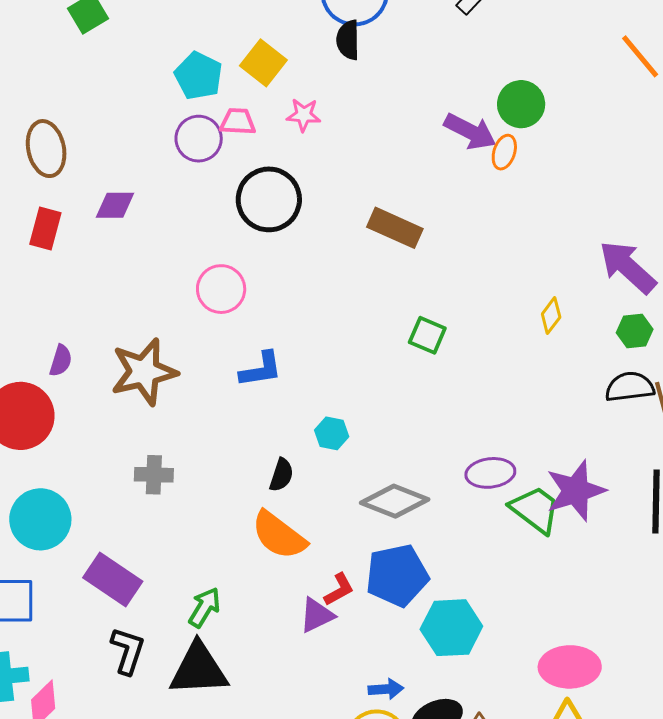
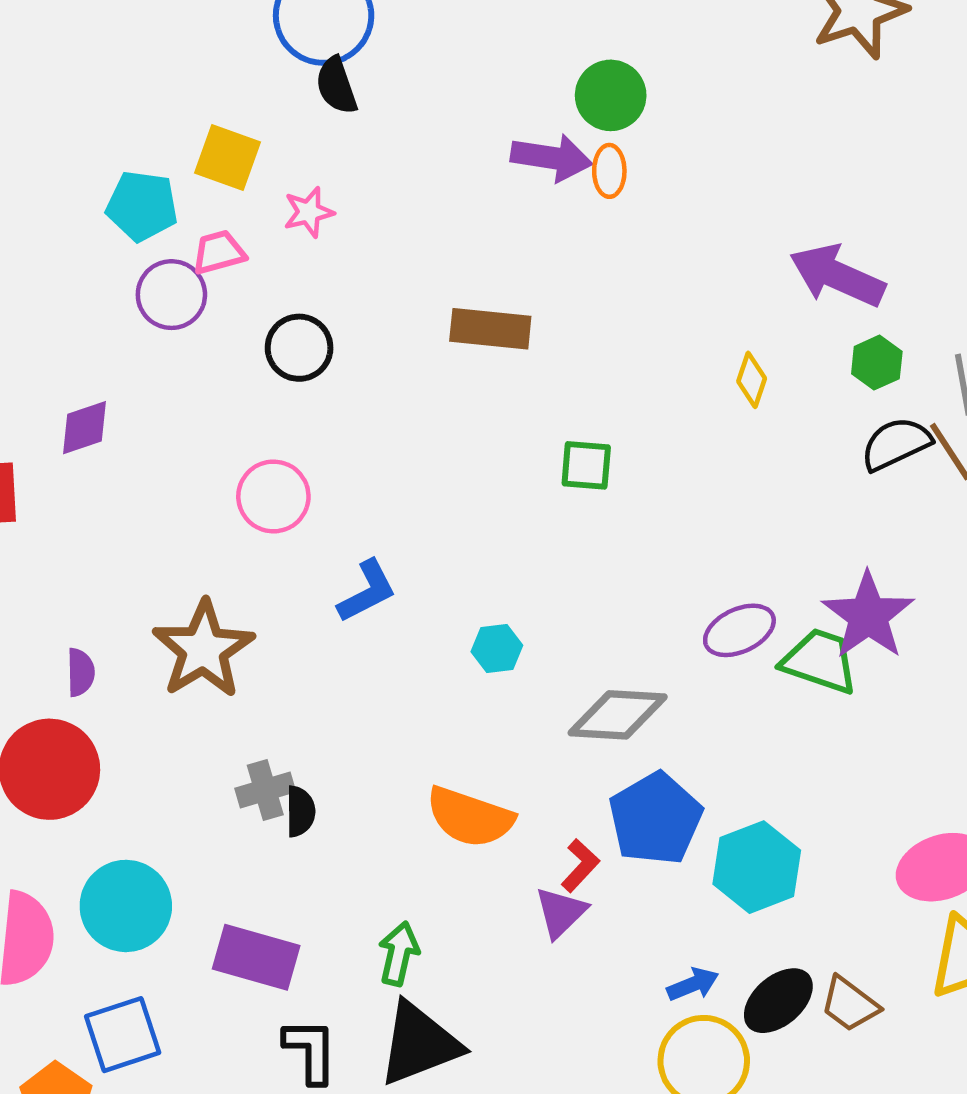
black circle: (269, 199) -> (299, 348), size x0.7
black semicircle: (281, 475) -> (300, 811), moved

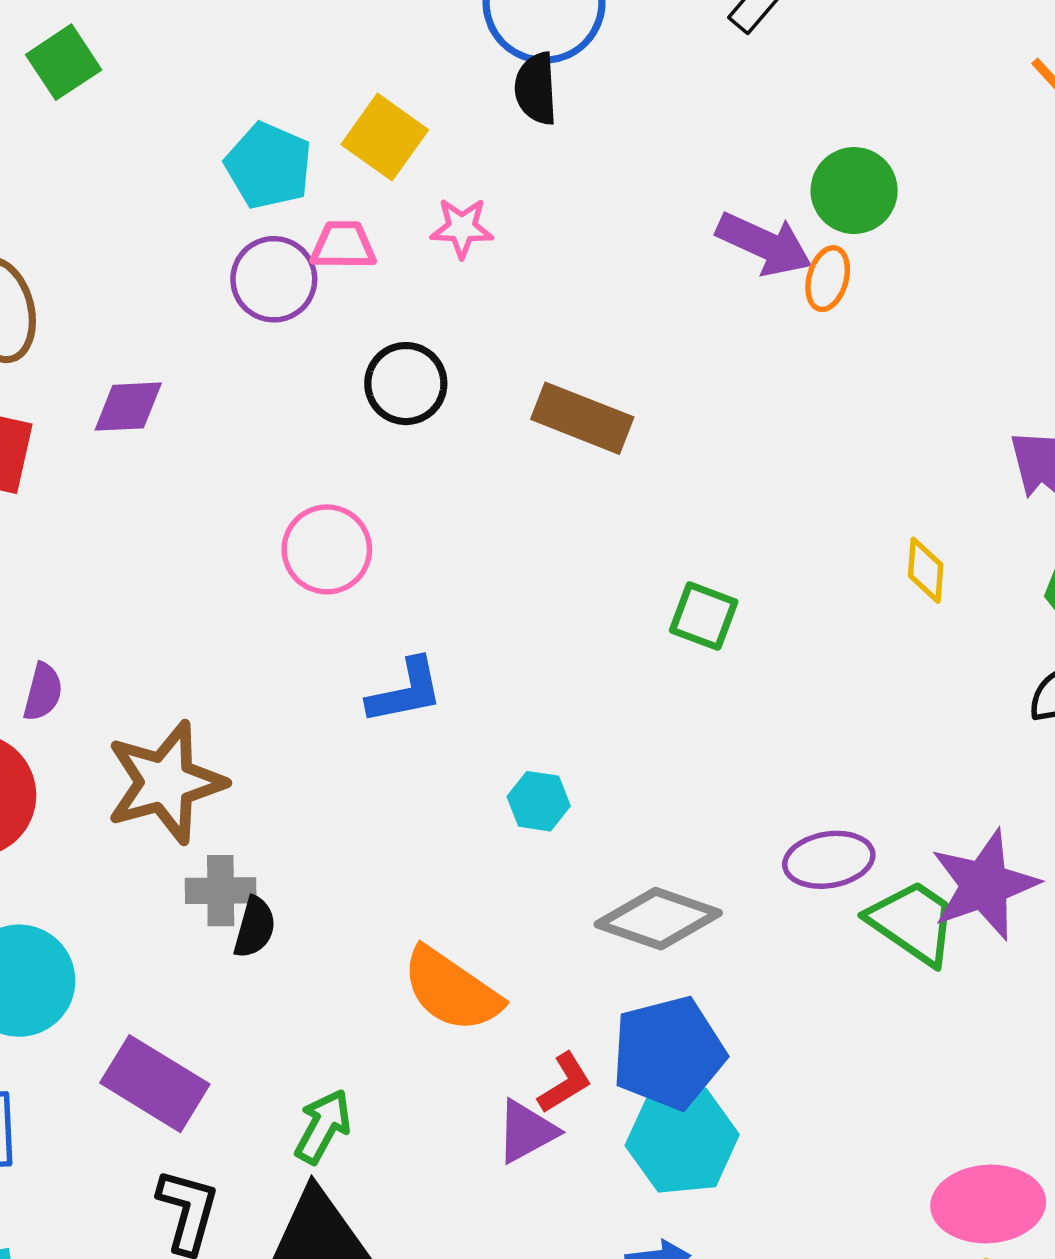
brown rectangle: (490, 329) -> (582, 418), moved
yellow diamond: (752, 380) -> (926, 570), turned -30
brown star: (203, 649) -> (166, 782), moved
cyan hexagon: (757, 867) -> (682, 1140), moved

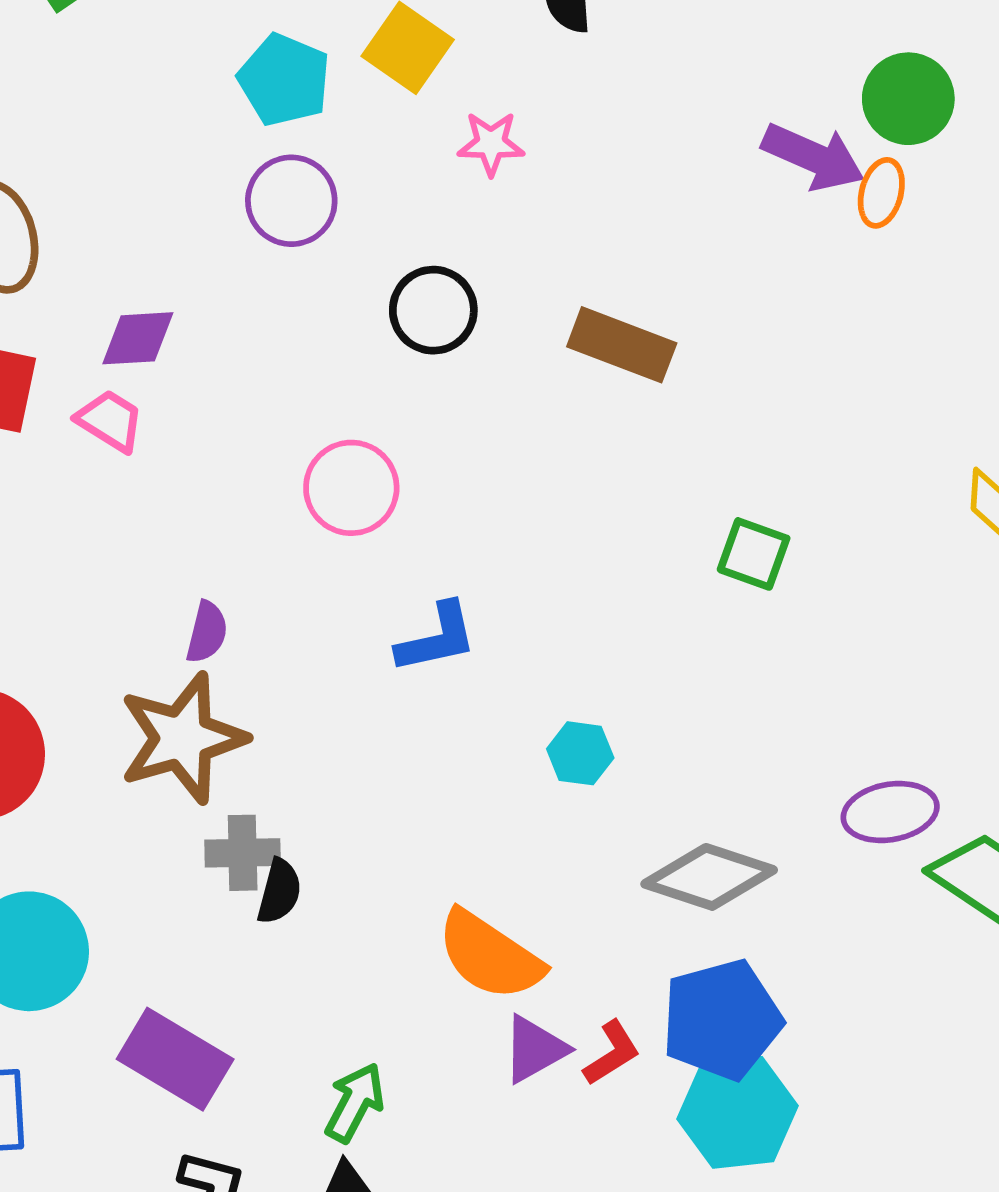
pink trapezoid: (343, 245) -> (110, 421), moved, turned 32
purple semicircle: (43, 692) -> (207, 632), moved
purple triangle: (526, 1131) -> (535, 1049), moved

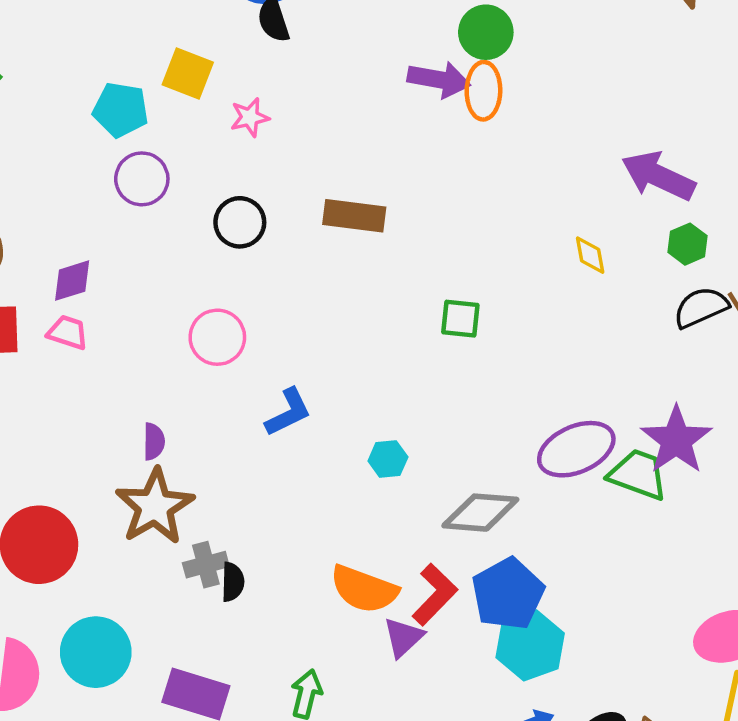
orange ellipse: (881, 193) -> (483, 91), size x1.4
purple ellipse: (890, 812) -> (576, 449), size x1.4
red L-shape: (612, 1053) -> (435, 595), moved, size x1.5

